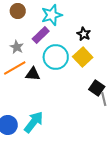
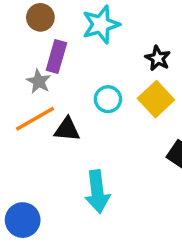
purple rectangle: (41, 35) -> (56, 56), moved, turned -30
cyan circle: (56, 57) -> (108, 99), size x0.6
cyan arrow: (34, 122) -> (97, 192), moved, turned 135

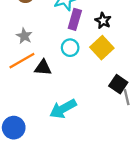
purple rectangle: (56, 56) -> (75, 19), moved
cyan arrow: (97, 192) -> (63, 109), turned 68

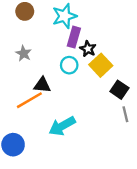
black star: (103, 21) -> (88, 49), moved
orange line: (22, 61) -> (29, 100), moved
black square: (118, 84) -> (119, 90), moved

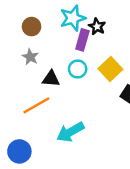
brown circle: (25, 11) -> (32, 27), moved
black star: (88, 49) -> (97, 27), moved
black triangle: (42, 85) -> (51, 79), moved

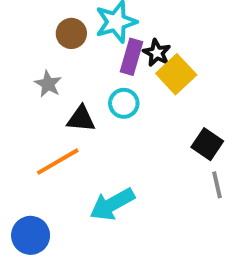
brown circle: (32, 27) -> (71, 33), moved
black star: (97, 27) -> (157, 53), moved
yellow square: (110, 69) -> (176, 74), moved

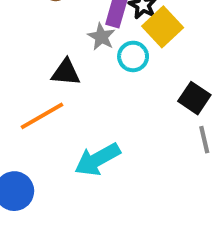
gray star: (48, 84) -> (101, 37), moved
cyan circle: (124, 103) -> (133, 56), moved

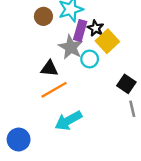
gray star: (101, 37) -> (71, 47), size x1.5
orange line: (42, 116) -> (54, 90), moved

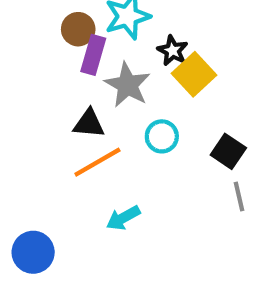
purple rectangle: (80, 31) -> (93, 55), moved
cyan circle: (90, 59) -> (162, 136), moved
cyan arrow: (68, 121) -> (123, 218), size x0.7

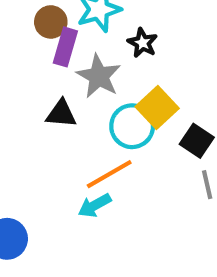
yellow square: (194, 74) -> (157, 107), moved
cyan circle: (162, 136) -> (132, 126), size x1.4
orange line: (97, 162) -> (109, 174), moved

